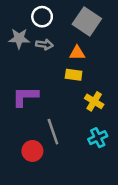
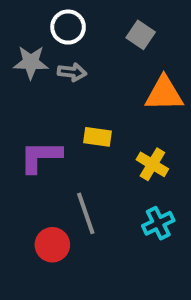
gray square: (87, 21) -> (141, 35), size x0.6
orange triangle: (77, 53) -> (164, 94), moved, size x1.5
yellow rectangle: (74, 75) -> (97, 137), moved

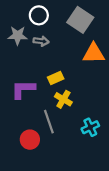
gray square: (141, 35) -> (80, 20), size x1.6
yellow rectangle: (97, 137) -> (56, 78), turned -32
yellow cross: (152, 164) -> (63, 99), moved

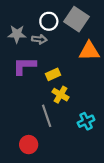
white circle: (39, 15) -> (49, 21), moved
purple L-shape: (23, 89) -> (24, 66), moved
red circle: (30, 140) -> (29, 145), moved

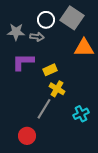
gray line: (47, 116) -> (44, 109), turned 50

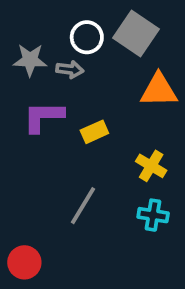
yellow cross: (57, 89) -> (151, 166), moved
cyan cross: (81, 114) -> (153, 215), turned 35
red circle: (27, 136) -> (24, 262), moved

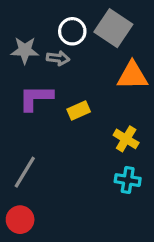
gray line: (83, 206) -> (25, 172), moved

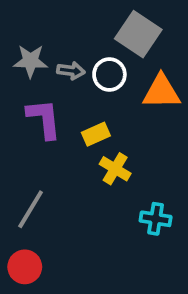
white circle: (72, 31) -> (109, 74), moved
purple L-shape: (36, 98) -> (44, 119), turned 84
yellow cross: (126, 139) -> (115, 169), moved

